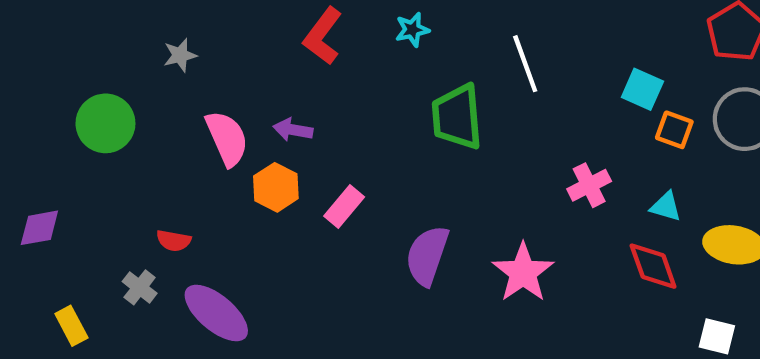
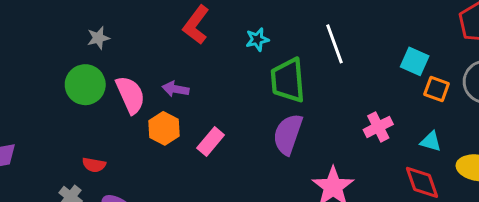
cyan star: (412, 30) -> (257, 39), moved
green circle: (105, 123) -> (85, 85), moved
purple semicircle: (427, 255) -> (288, 134), moved

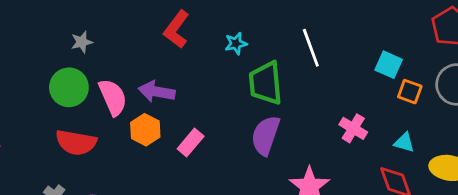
purple arrow: (176, 89) -> (157, 92), size x1.4
pink cross: (378, 127) -> (353, 128), turned -32
red semicircle: (94, 165) -> (76, 142), moved, size x1.8

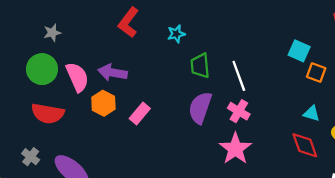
white line: (311, 48) -> (239, 76), moved
green trapezoid: (266, 83) -> (200, 66), size x0.7
pink cross: (353, 128) -> (239, 111), moved

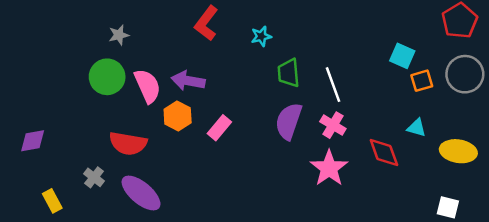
orange square: (316, 72) -> (422, 81), turned -36
red semicircle: (48, 113) -> (128, 143), moved
red diamond: (305, 145) -> (384, 153), moved

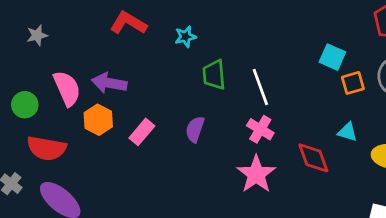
red L-shape: (206, 23) -> (128, 23), turned 84
green circle: (107, 77) -> (25, 105), moved, size x0.7
purple semicircle: (289, 121) -> (195, 129), moved, size x0.7

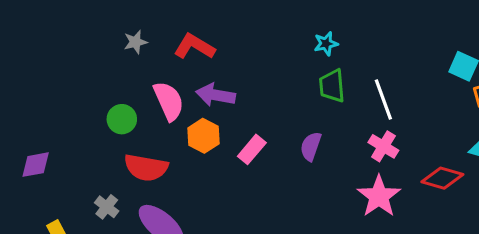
red L-shape: (128, 23) -> (194, 47), moved
cyan star: (185, 37) -> (326, 44), moved
red diamond: (313, 158) -> (442, 178), turned -54

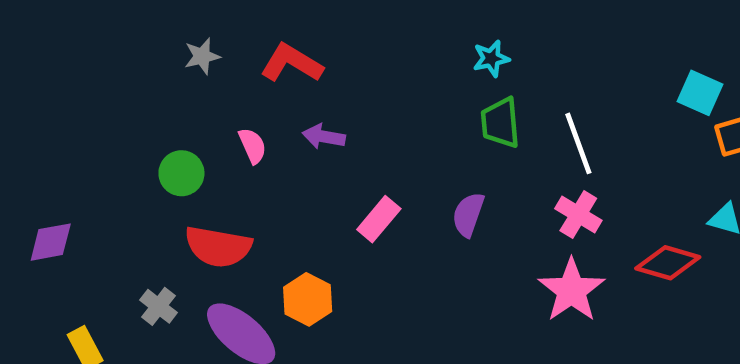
purple arrow: (216, 95) -> (324, 137), size x0.7
pink semicircle: (169, 101) -> (253, 146), size x0.6
orange hexagon: (203, 136) -> (308, 299), moved

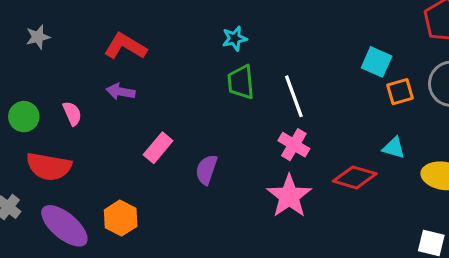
red L-shape: (292, 63) -> (125, 46), moved
pink semicircle: (253, 146) -> (72, 113), moved
purple semicircle: (468, 215) -> (206, 170), moved
orange hexagon: (308, 299) -> (121, 218), moved

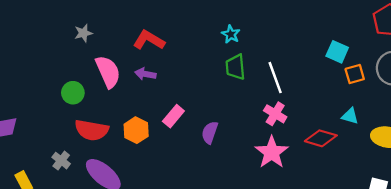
cyan star: (235, 39) -> (231, 34), turned -30
pink semicircle: (72, 113) -> (108, 72), moved, size x1.8
orange hexagon: (121, 218) -> (136, 130), moved

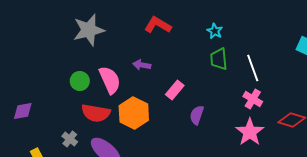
gray star: (83, 33) -> (89, 30), size x2.0
red L-shape: (149, 40) -> (158, 25), moved
pink semicircle: (108, 72) -> (110, 80), moved
pink rectangle: (173, 116) -> (175, 90), moved
orange hexagon: (136, 130) -> (134, 113), size x1.4

